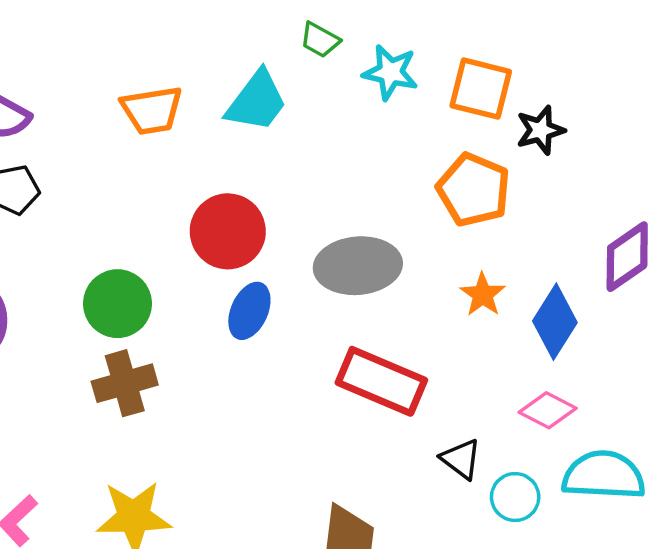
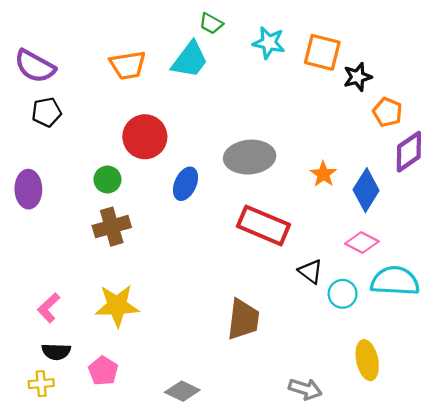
green trapezoid: (320, 40) -> (211, 23), moved
orange pentagon: (474, 190) -> (387, 112), moved, size x0.7
red circle: (228, 231) -> (145, 137), moved
green circle: (118, 304) -> (107, 179), size x0.7

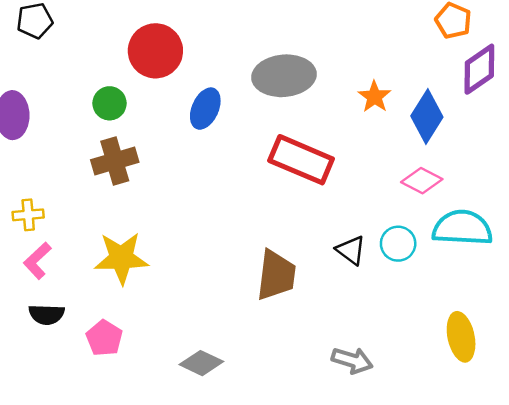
black triangle: (311, 271) -> (351, 250), moved
yellow ellipse: (367, 360) -> (461, 337), moved
yellow cross: (41, 384) -> (28, 215), moved

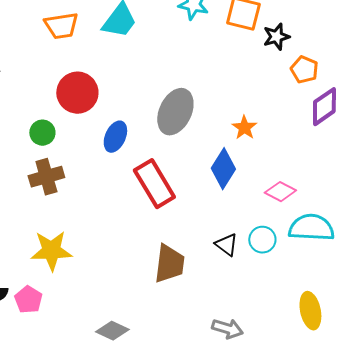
gray ellipse: (284, 76) -> (175, 112), turned -60
blue diamond: (427, 116) -> (223, 169), moved
red rectangle: (301, 160) -> (154, 184), moved, turned 36
pink pentagon: (104, 338) -> (28, 300), moved

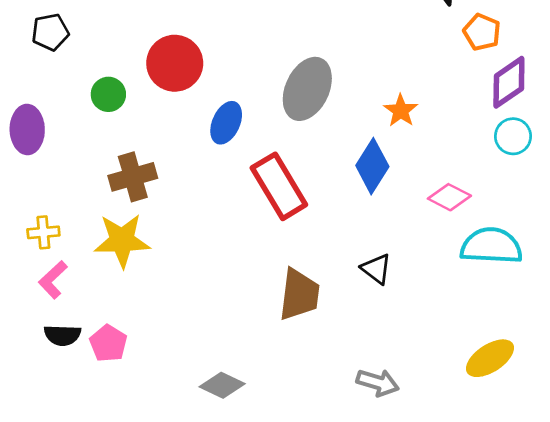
green circle: (42, 133) -> (108, 94), moved
cyan circle: (262, 240) -> (513, 136), moved
yellow star: (51, 251) -> (122, 240), moved
yellow ellipse: (310, 311) -> (490, 358), turned 69

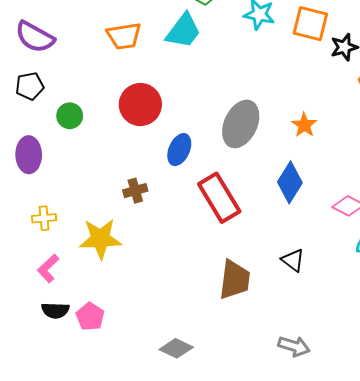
black pentagon: (50, 32) -> (30, 86), moved
green circle: (108, 94) -> (70, 116), moved
orange star: (401, 111) -> (304, 125), moved
brown cross: (133, 177) -> (135, 191), moved, size x0.7
yellow cross: (43, 232) -> (44, 218), moved

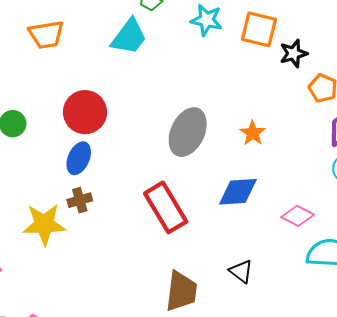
orange trapezoid: (124, 36) -> (46, 35), moved
blue ellipse: (179, 150) -> (79, 158), moved
blue diamond: (290, 182) -> (238, 192), turned 54
yellow star: (100, 239) -> (44, 224), moved

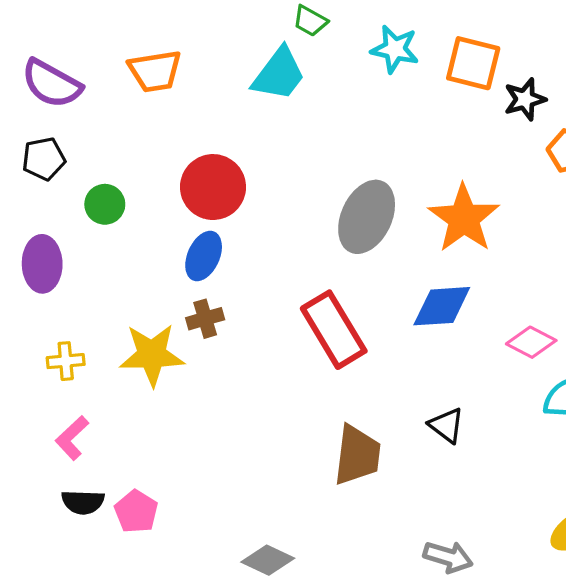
orange star: (253, 133) -> (464, 218), size x1.8

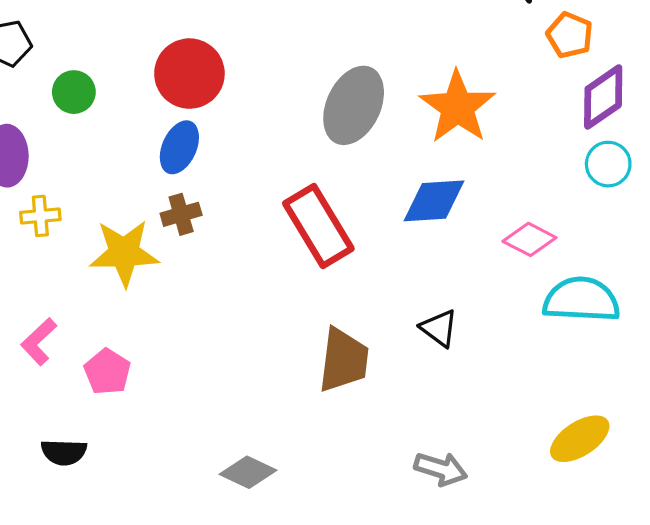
yellow cross: (66, 361) -> (40, 216), moved
black semicircle: (83, 502) -> (64, 452), moved
pink pentagon: (136, 511) -> (107, 372), moved

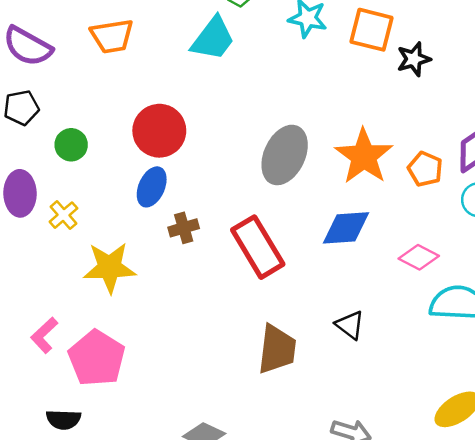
orange pentagon: (570, 35) -> (425, 169), moved
brown cross: (181, 214) -> (184, 228), moved
yellow cross: (40, 216) -> (63, 215), moved, turned -36
pink pentagon: (107, 372) -> (97, 358), size x1.6

